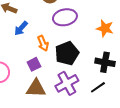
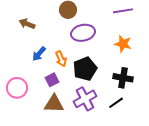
blue arrow: (21, 28) -> (39, 54), moved

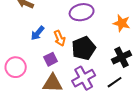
black cross: (123, 78) -> (122, 57), turned -36

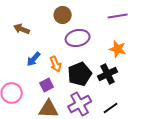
black cross: (122, 57) -> (108, 74), moved

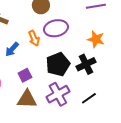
orange arrow: (56, 64) -> (34, 38), moved

